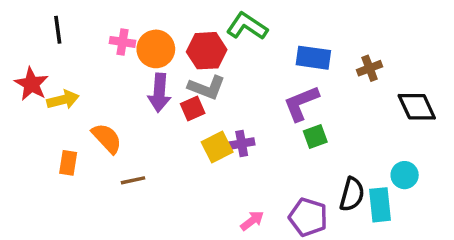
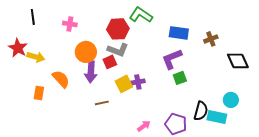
orange circle: (156, 49) -> (86, 52), moved
purple arrow: (159, 93) -> (91, 72), moved
yellow arrow: (63, 100) -> (36, 57), turned 30
brown line: (133, 180) -> (102, 103), moved
cyan rectangle: (380, 205) -> (217, 117), turned -72

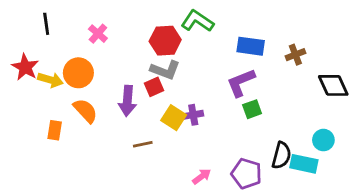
pink cross: (70, 24) -> (98, 34), turned 32
orange circle: (86, 52) -> (78, 73), moved
yellow square: (124, 84) -> (174, 118), turned -30

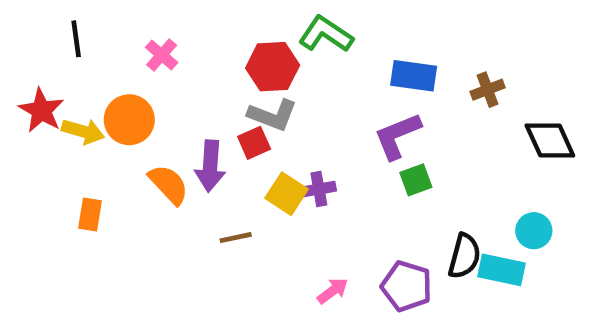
orange semicircle: (85, 111) -> (169, 184), moved

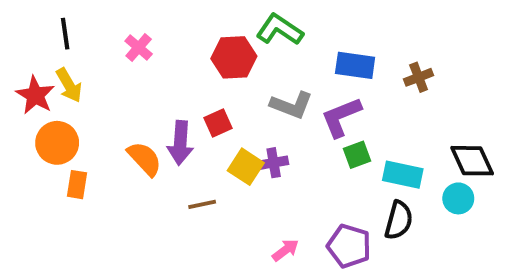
gray L-shape: (273, 115) -> (291, 105), moved
orange circle: (129, 120) -> (57, 143), moved
yellow arrow: (83, 131) -> (69, 85), moved, turned 44
black diamond: (550, 141) -> (472, 161), moved
cyan rectangle: (501, 270) -> (403, 175), moved

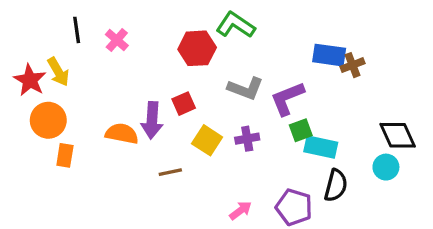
black line: (65, 34) -> (77, 30), moved
blue rectangle: (355, 65) -> (329, 55), moved
orange semicircle: (145, 159) -> (122, 134), turned -36
purple cross: (274, 163) -> (247, 139), moved
cyan rectangle: (403, 175) -> (321, 147), moved

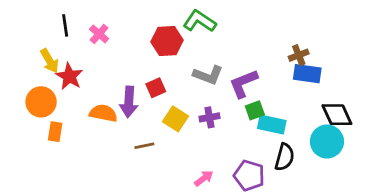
blue rectangle: (329, 55) -> (307, 74), moved
red star: (30, 80) -> (69, 76), moved
cyan circle: (386, 167) -> (327, 142), size x1.5

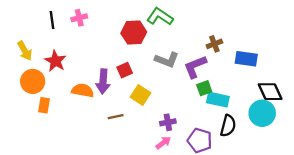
pink cross: (99, 34) -> (79, 18), moved, turned 35
brown cross: (299, 55) -> (214, 44), moved
yellow arrow: (50, 61) -> (25, 51), moved
purple cross: (209, 117) -> (168, 122), moved

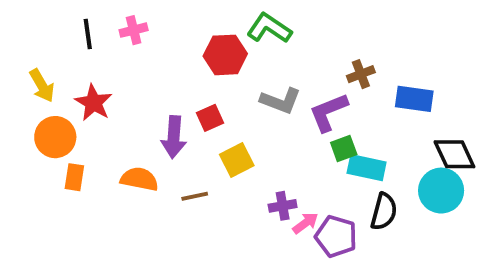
orange semicircle: (83, 90) -> (139, 179), moved
yellow square: (141, 95) -> (237, 160), turned 30
pink arrow: (163, 143) -> (305, 223), moved

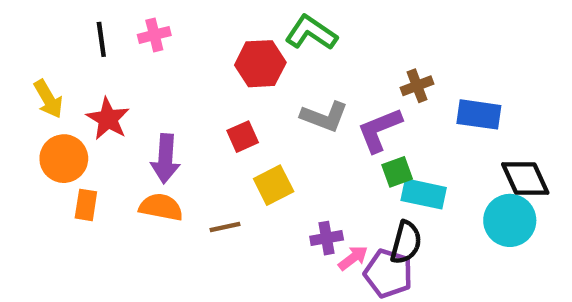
purple arrow: (174, 137) -> (165, 159), moved
black semicircle: (384, 212) -> (406, 242), moved

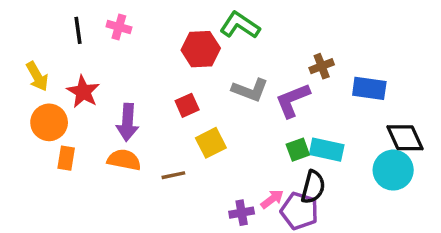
pink cross: (154, 35) -> (119, 27), turned 30
green square: (397, 172) -> (298, 150), moved
purple cross: (327, 238) -> (242, 213), moved

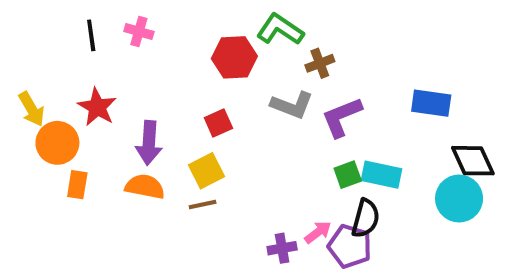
brown cross: (322, 66) -> (320, 63), moved
yellow arrow: (37, 76) -> (32, 109), moved
yellow square: (211, 143) -> (207, 171), moved

